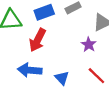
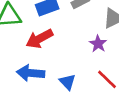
red arrow: (38, 40) -> (39, 39), turned 35

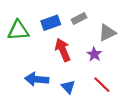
red arrow: (39, 39) -> (63, 50), moved, turned 95

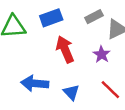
gray rectangle: (79, 18) -> (94, 17), moved

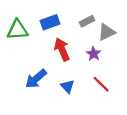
blue arrow: (35, 83) -> (36, 79), turned -45

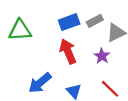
blue rectangle: (50, 22) -> (69, 22), moved

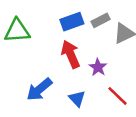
purple star: (102, 56) -> (98, 67), moved

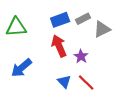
blue arrow: (39, 89) -> (21, 68), moved
red line: (118, 96) -> (86, 83), moved

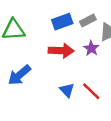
red arrow: (59, 46) -> (61, 51), turned 115
purple star: (81, 56) -> (91, 48), moved

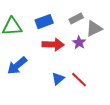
blue rectangle: (62, 22) -> (44, 22), moved
blue triangle: (67, 90) -> (58, 79), turned 32

